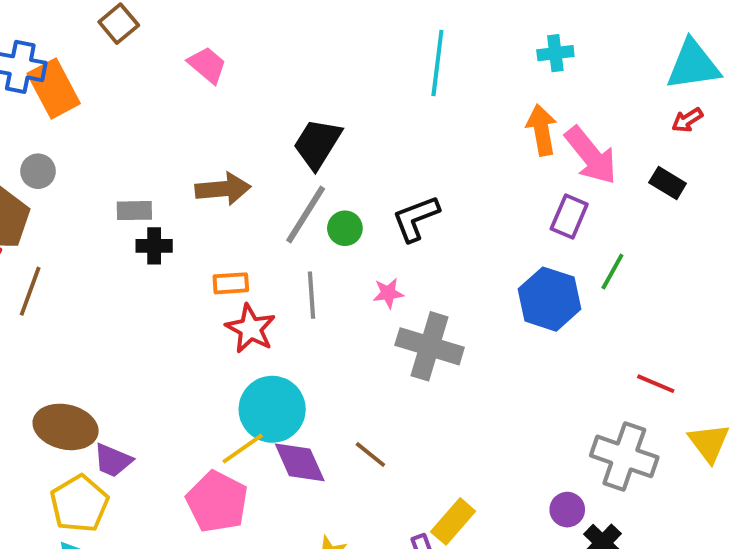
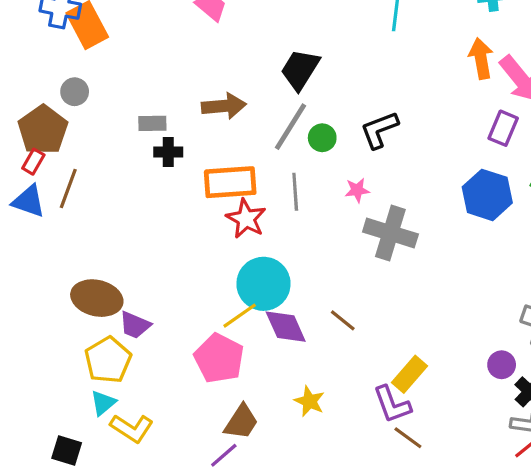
orange rectangle: (231, 283) -> (230, 182), size x1.8

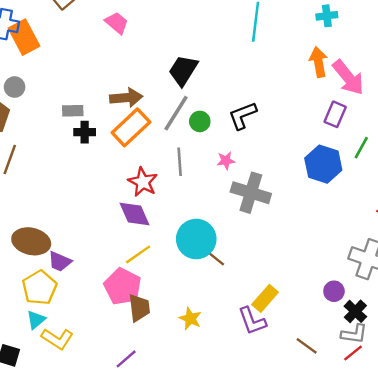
orange rectangle: (230, 182) -> (131, 127), moved, turned -39
cyan circle: (263, 284) -> (196, 239), moved
purple diamond: (286, 327) -> (134, 214), moved
brown trapezoid: (241, 422) -> (139, 308), moved, turned -40
brown line: (408, 438) -> (307, 346), moved

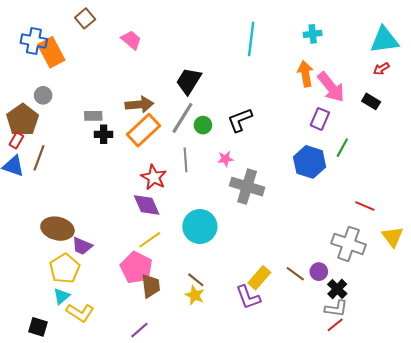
brown line: (215, 258) -> (196, 280), moved
brown line: (307, 346) -> (295, 274), moved

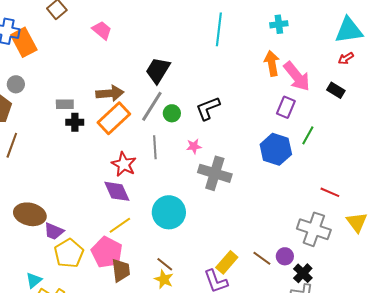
yellow pentagon: (65, 269) -> (69, 253), moved

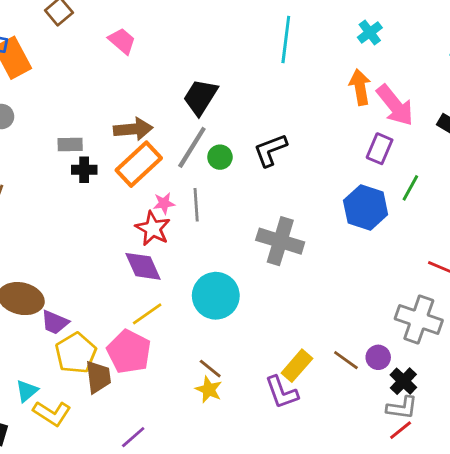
cyan cross: (279, 24) -> (370, 32), turned -30
pink star: (194, 146) -> (164, 203), moved
brown trapezoid: (121, 270) -> (98, 377), moved

